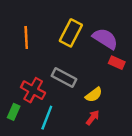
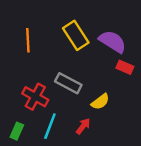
yellow rectangle: (71, 33) -> (76, 35), turned -60
green rectangle: (14, 112) -> (17, 131), moved
red arrow: (93, 118) -> (83, 126), moved

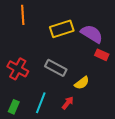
yellow rectangle: (76, 35) -> (62, 29), turned -75
orange line: (28, 40) -> (23, 15), moved
red cross: (35, 97) -> (18, 69), moved

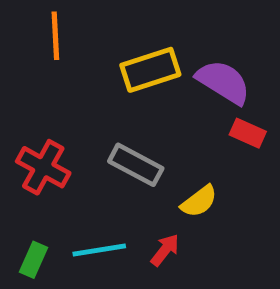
cyan line: (41, 103) -> (99, 250), turned 60

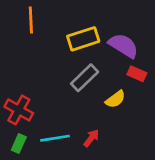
gray rectangle: (136, 165) -> (85, 78), moved, turned -72
red cross: (43, 167) -> (19, 110), moved
yellow semicircle: (199, 201) -> (115, 99), moved

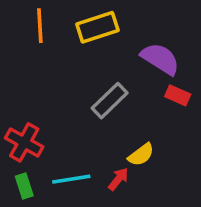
yellow rectangle: (83, 39) -> (97, 27), moved
yellow semicircle: (115, 99) -> (141, 155), moved
green rectangle: (19, 144) -> (24, 186), turned -42

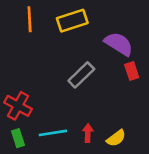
red rectangle: (178, 95) -> (132, 71), turned 48
yellow semicircle: (141, 155) -> (116, 138), moved
red arrow: (118, 179) -> (88, 133), turned -36

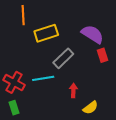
yellow rectangle: (72, 21) -> (46, 33), moved
cyan line: (53, 133) -> (43, 78), moved
red arrow: (88, 133) -> (73, 90), moved

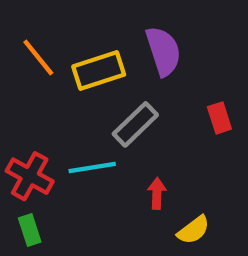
orange line: (23, 15) -> (38, 58), moved, turned -36
purple semicircle: (92, 34) -> (163, 51), moved, turned 40

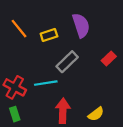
yellow rectangle: (99, 71) -> (49, 35), size x0.7
red rectangle: (219, 118) -> (109, 59), turned 64
red arrow: (157, 193) -> (63, 111), moved, size x1.6

